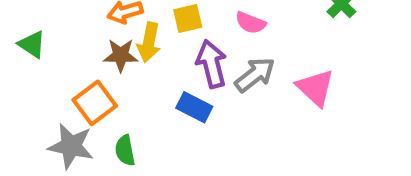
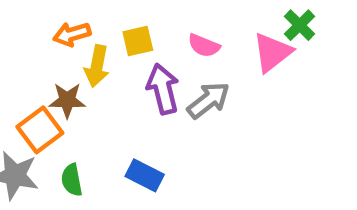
brown star: (121, 55) -> (67, 100), moved
pink triangle: (315, 88) -> (272, 52), moved, turned 39
blue rectangle: (194, 107) -> (145, 175), moved

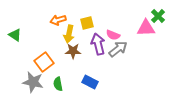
pink semicircle: (204, 46) -> (113, 35), moved
pink triangle: (272, 52) -> (146, 28), turned 36
brown star: (67, 100) -> (73, 51), moved

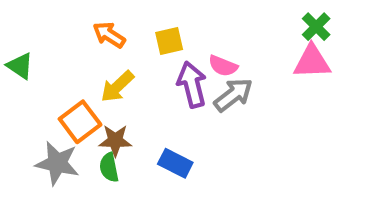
orange arrow: (58, 20) -> (109, 35), turned 49
pink triangle: (146, 28) -> (312, 62), moved
yellow arrow: (69, 34) -> (117, 87), moved, turned 36
brown star: (73, 51) -> (115, 140), moved

